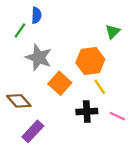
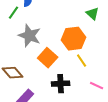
green triangle: (113, 32) -> (93, 14), turned -32
black cross: (87, 111) -> (61, 84), moved

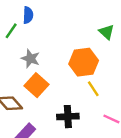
gray star: (30, 36) -> (30, 59), size x0.7
orange square: (48, 58) -> (36, 85), moved

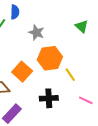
gray star: (30, 59) -> (36, 33), moved
orange hexagon: (84, 62) -> (50, 58), moved

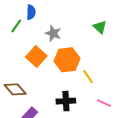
orange square: (22, 72) -> (36, 57), moved

